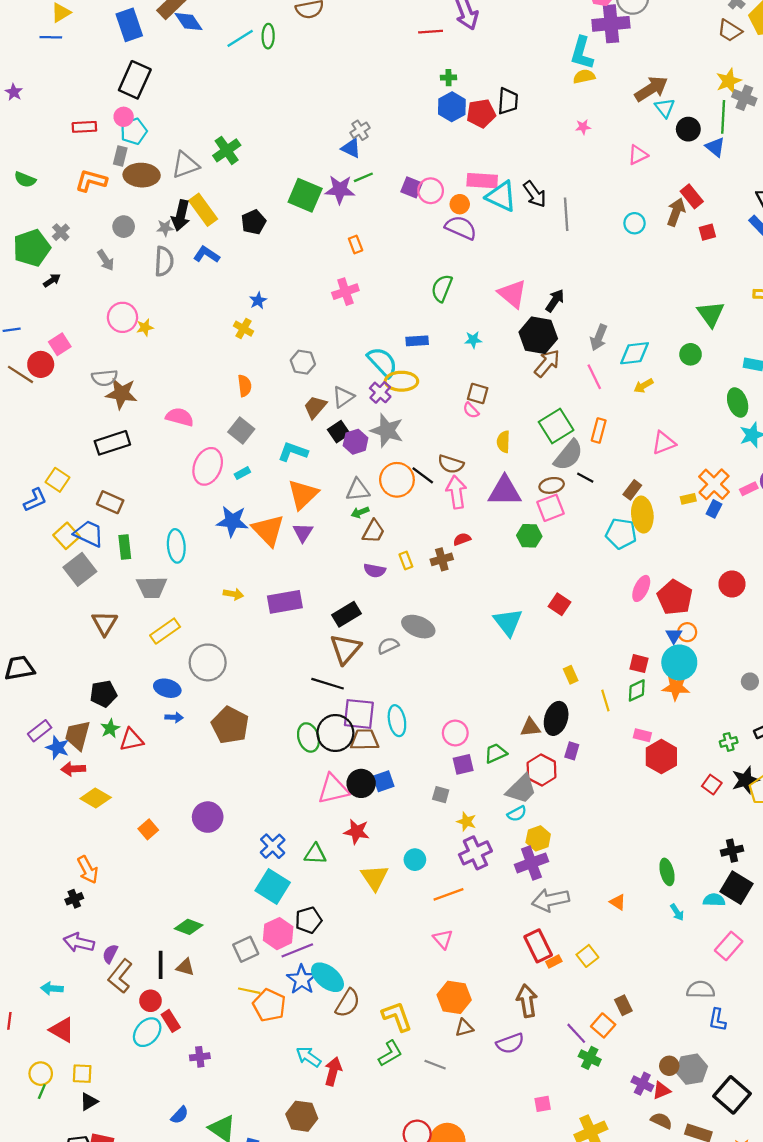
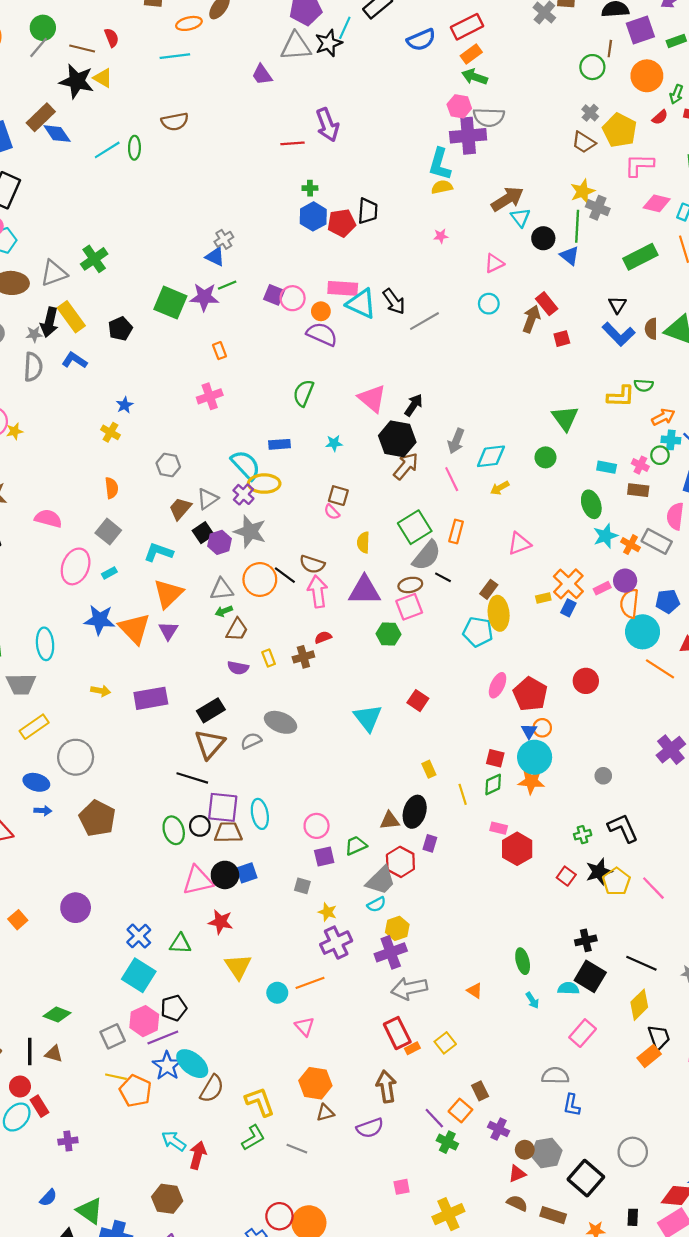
gray line: (566, 214) -> (424, 321), turned 64
cyan circle: (635, 223) -> (489, 304), moved
black circle: (335, 733) -> (200, 826), size x0.6
cyan circle: (415, 860) -> (277, 993), moved
purple cross: (642, 1084) -> (499, 1129), moved

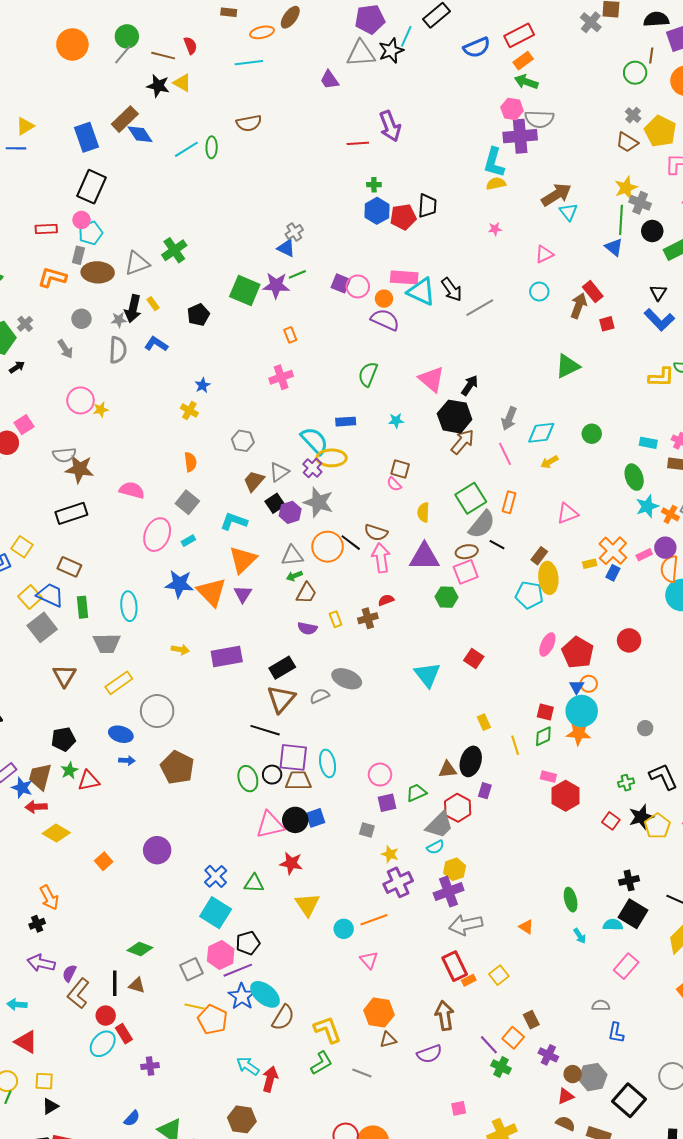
black star: (77, 81) -> (158, 86), size x0.7
black circle: (543, 238) -> (652, 231), moved
yellow rectangle: (71, 317) -> (153, 304), size x0.5
green triangle: (565, 418) -> (568, 366), moved, turned 40
gray semicircle: (555, 1076) -> (601, 1005), size x0.7

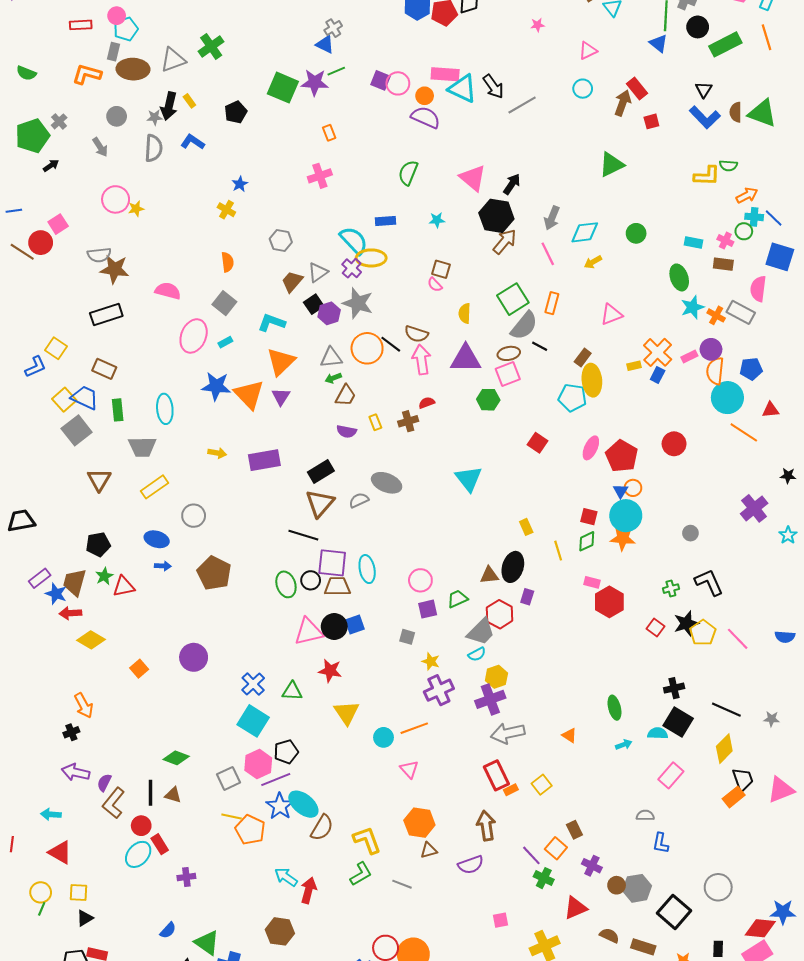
red square: (474, 659) -> (537, 443), moved
gray circle: (157, 711) -> (194, 516), size x0.7
cyan arrow: (580, 936) -> (624, 745), turned -77
red triangle: (566, 1096) -> (575, 908), moved, size x1.4

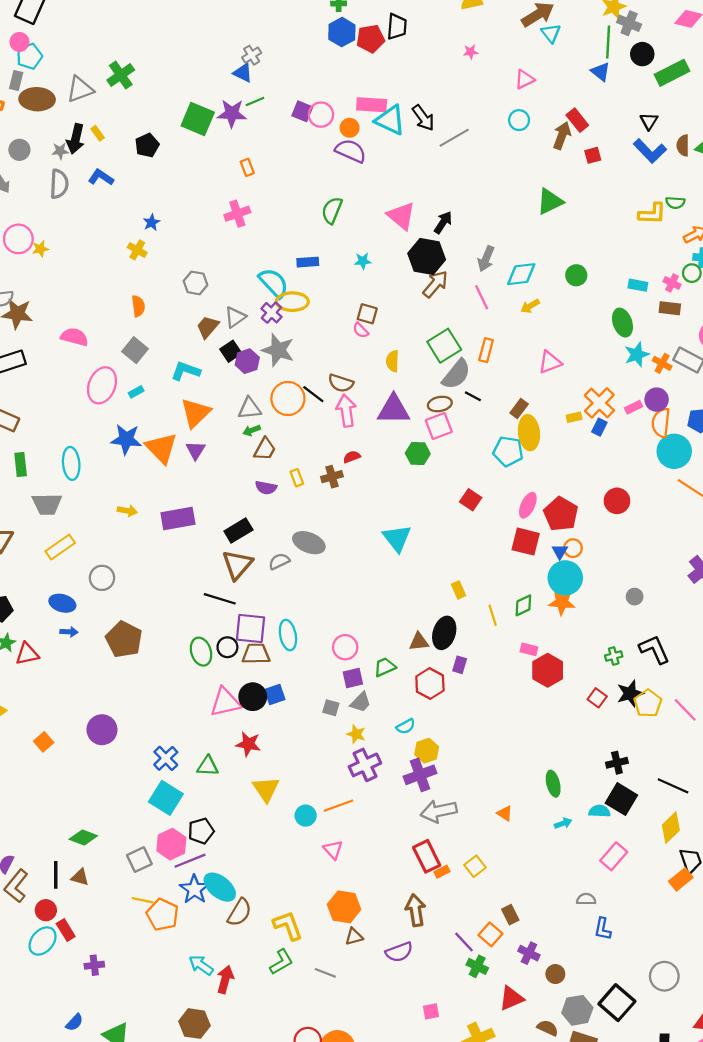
red square: (589, 517) -> (526, 542), moved, size x1.5
gray trapezoid: (481, 632) -> (361, 702), moved, size x0.7
gray hexagon: (637, 888) -> (577, 1010), moved

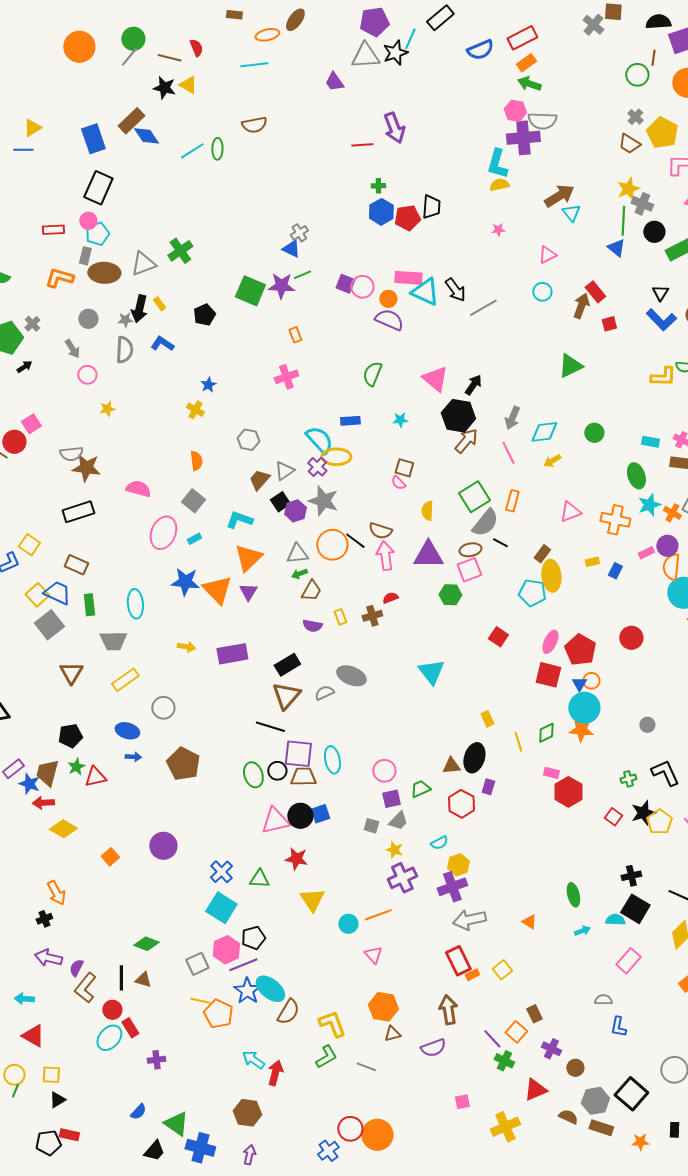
pink circle: (18, 239) -> (87, 375), moved, size x0.7
orange cross: (599, 403) -> (615, 520), moved, turned -32

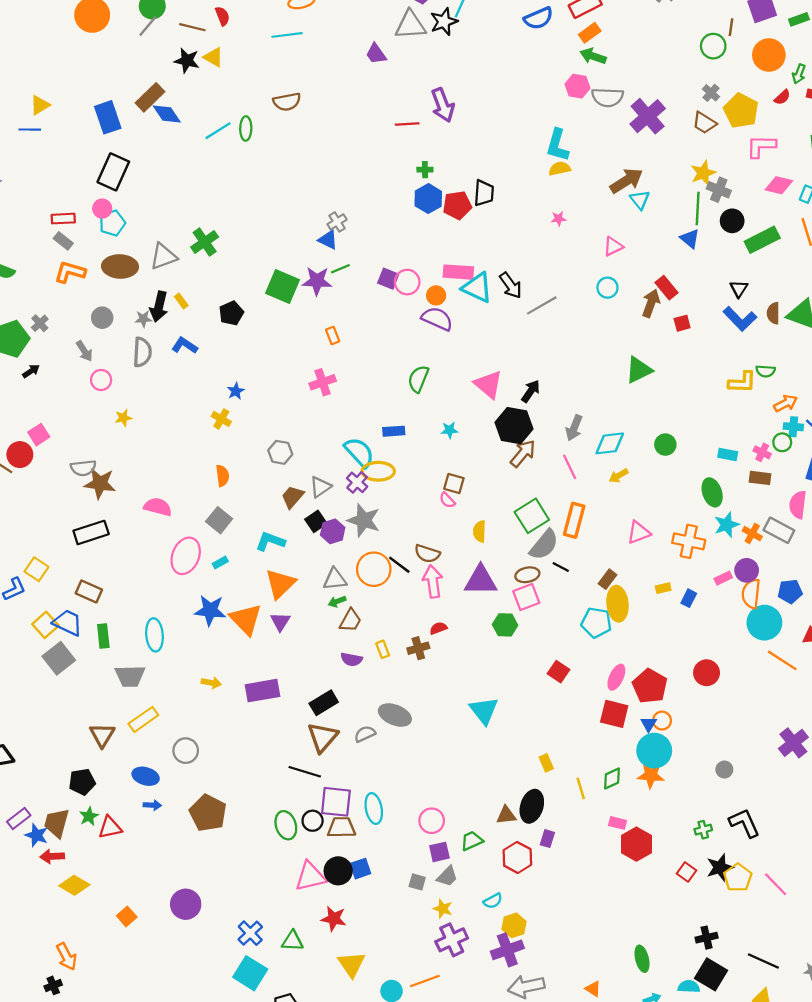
purple cross: (523, 138) -> (648, 116), moved, turned -36
gray rectangle: (85, 256) -> (63, 241), moved, turned -66
orange rectangle: (512, 501) -> (574, 520), size x1.4
brown triangle: (71, 673) -> (102, 735), moved

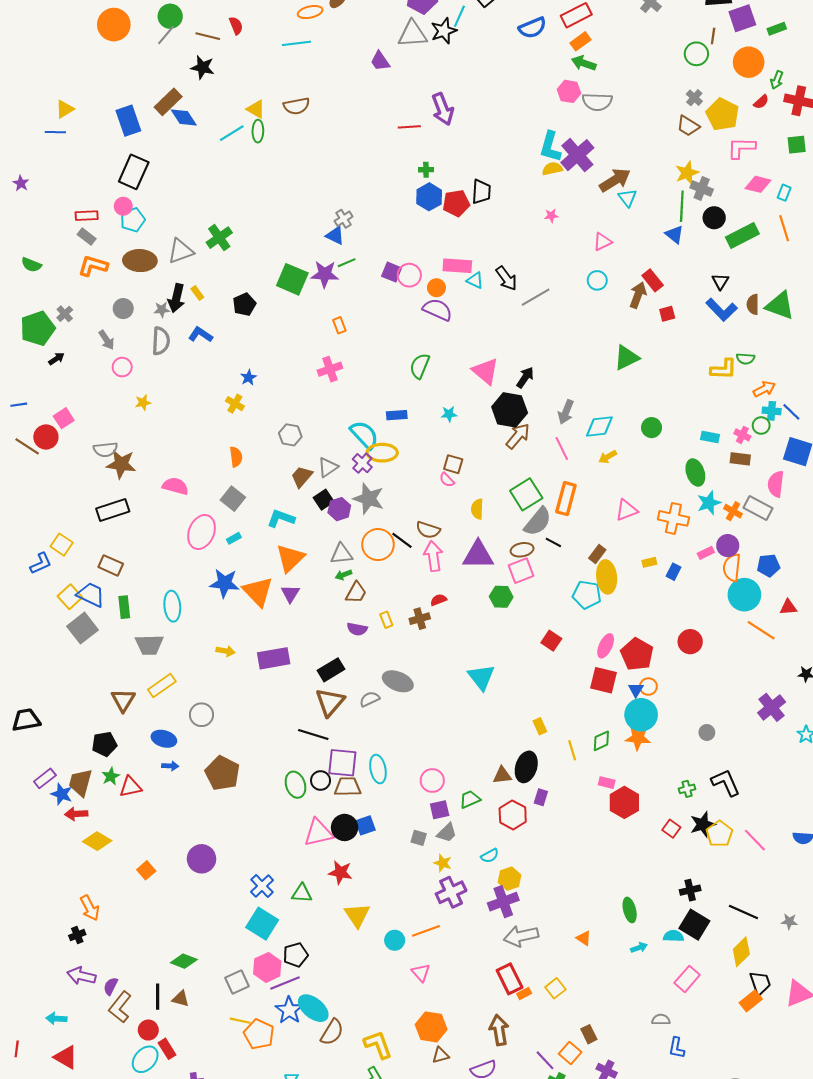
yellow triangle: (213, 57) -> (256, 109), moved
purple cross: (648, 116) -> (577, 155), moved
cyan triangle: (477, 288) -> (475, 280), size x0.6

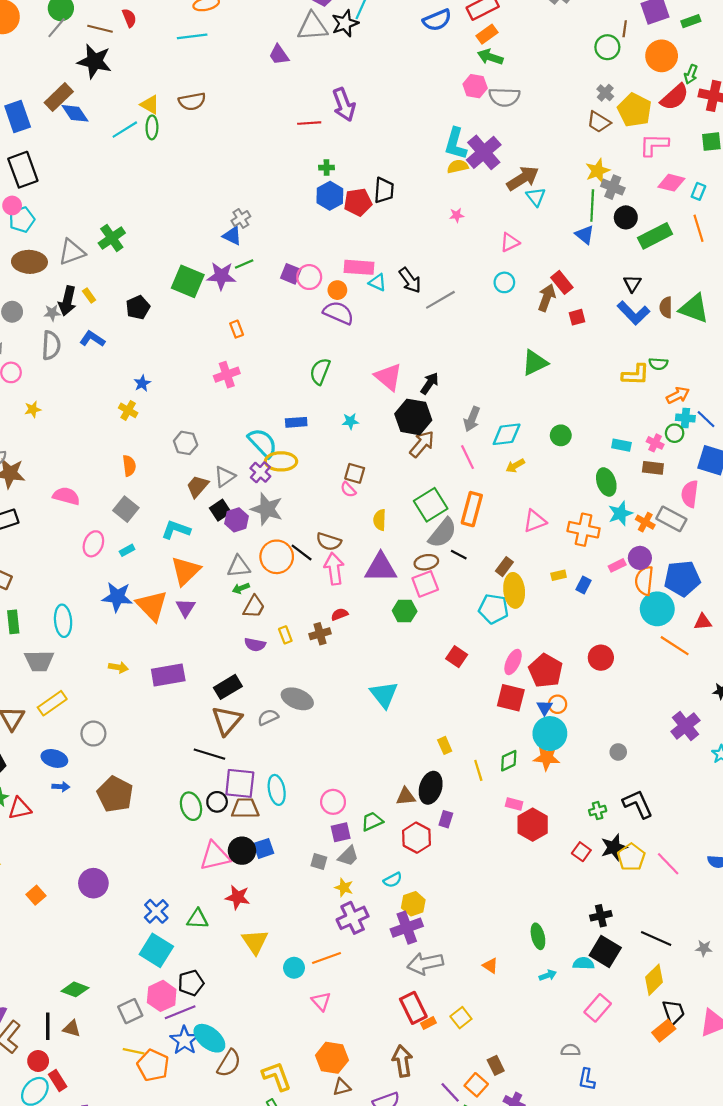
black star: (203, 67) -> (94, 61), size x1.4
red semicircle: (761, 102) -> (675, 97), size x1.8
black rectangle: (134, 172) -> (23, 170), turned -44
pink ellipse: (202, 532) -> (93, 544), size x0.7
blue pentagon: (768, 565) -> (682, 578), size x1.5

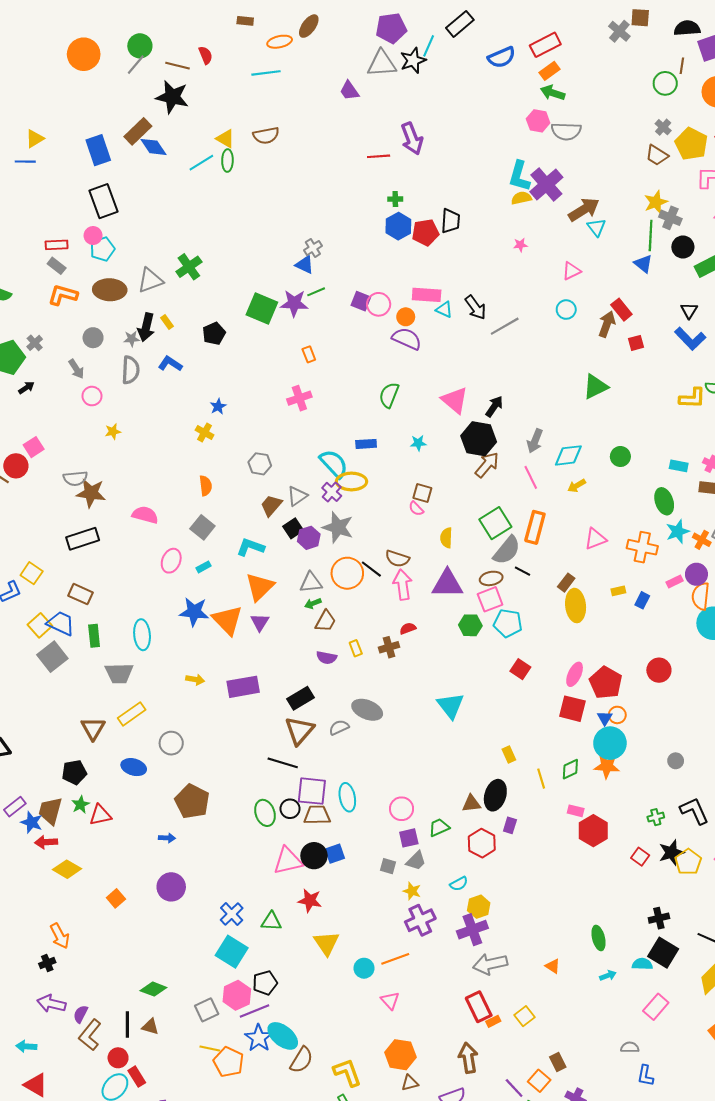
cyan pentagon: (494, 609) -> (508, 623), moved
blue arrow: (61, 787) -> (167, 838), moved

